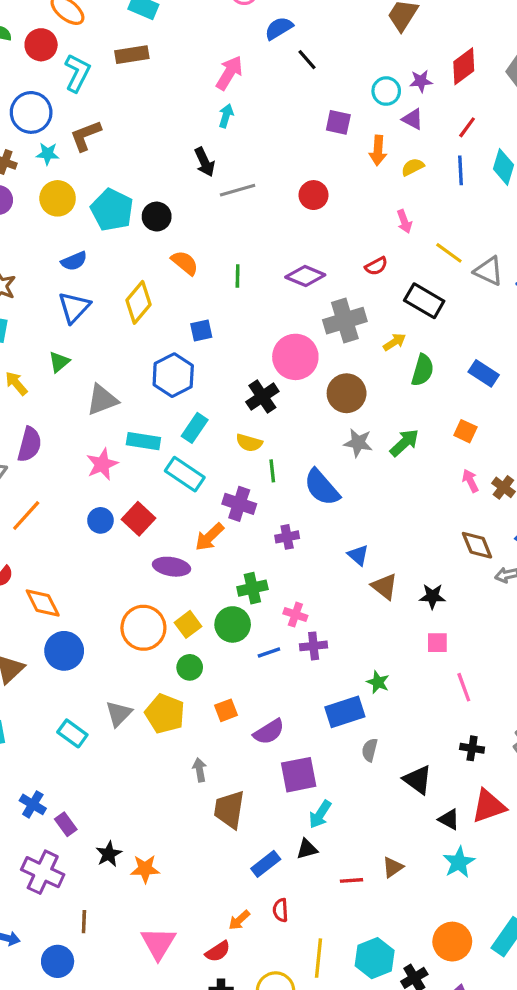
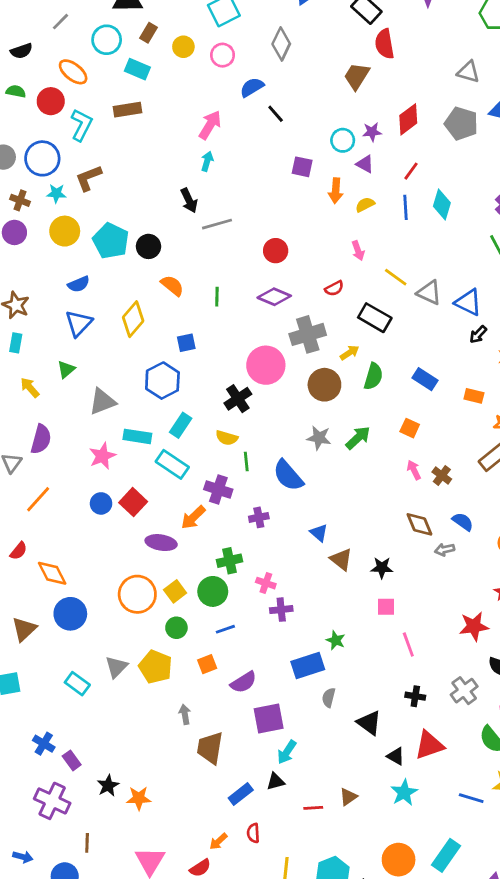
red circle: (314, 195) -> (276, 251), moved
brown circle: (347, 393) -> (324, 385), moved
blue line: (269, 653) -> (225, 629), moved

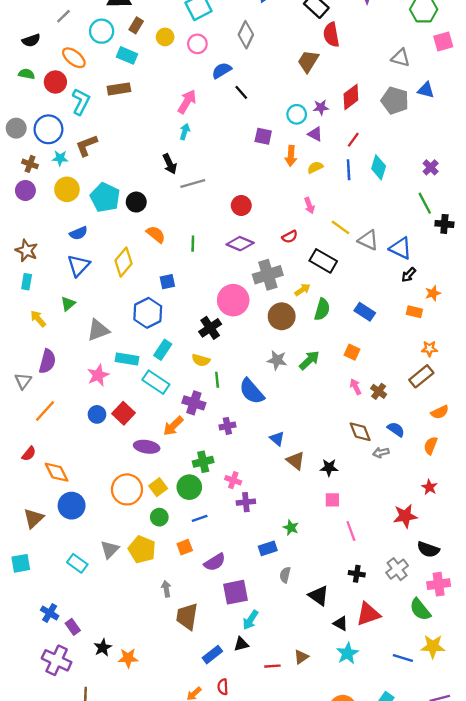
orange rectangle: (474, 396) -> (414, 312), moved
blue rectangle: (308, 665) -> (268, 548), size x0.7

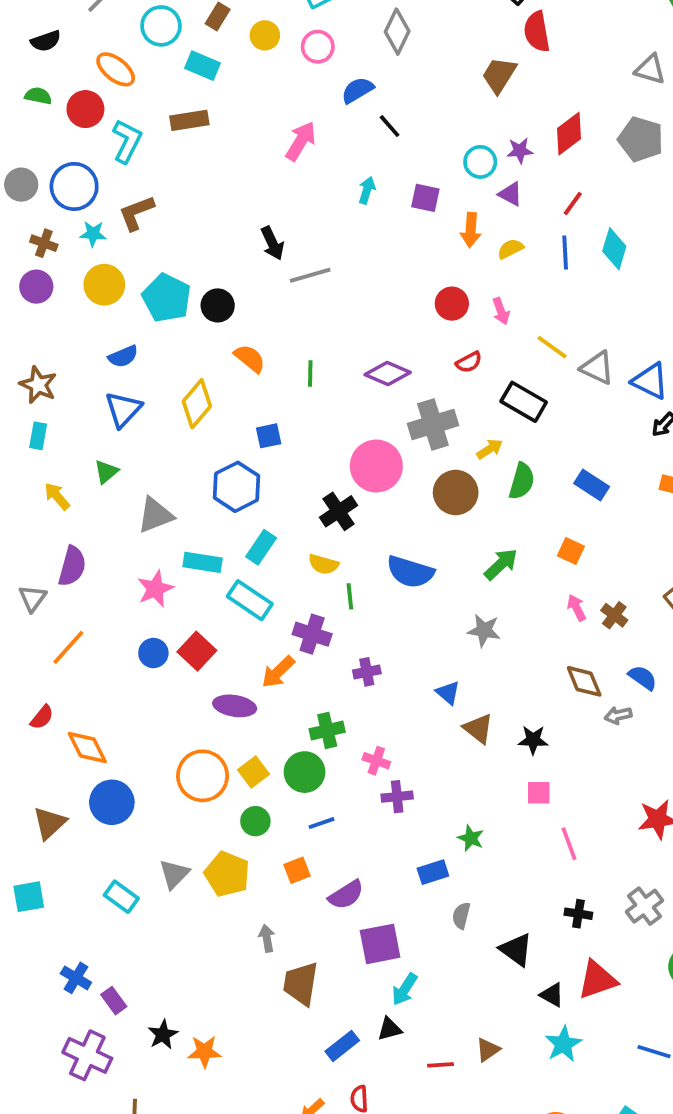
cyan arrow: (185, 132) -> (367, 190), moved
red circle: (241, 205) -> (452, 304), moved
gray star: (277, 360) -> (484, 630), moved
blue semicircle: (252, 391) -> (410, 572), moved, turned -32

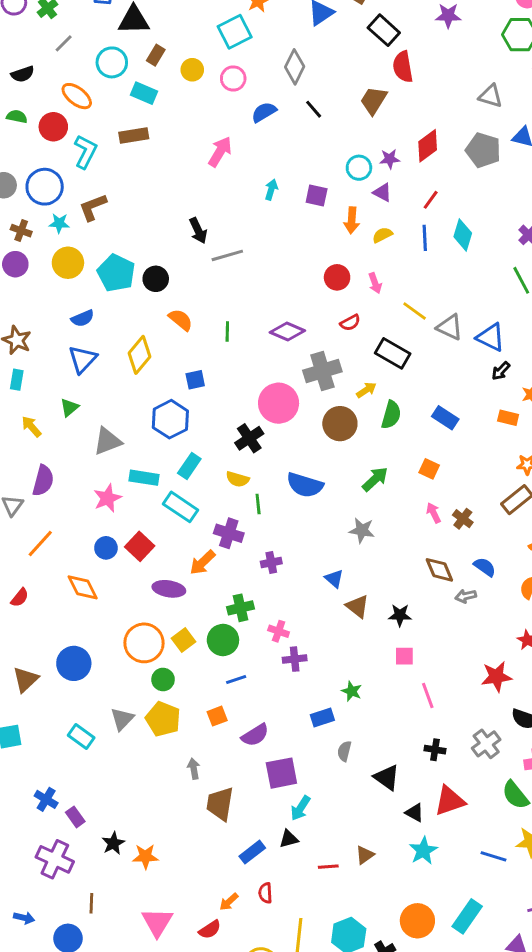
black line: (390, 126) -> (314, 109), moved
orange diamond: (87, 747) -> (83, 587), moved
green circle: (255, 821) -> (163, 679), moved

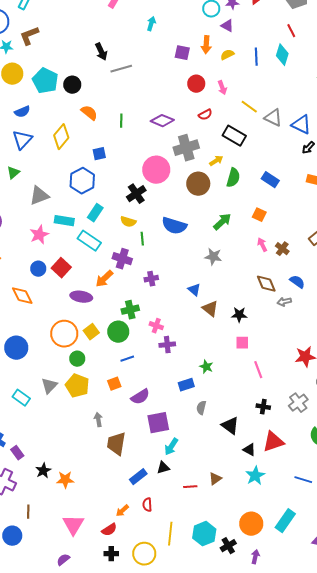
purple square: (317, 195) -> (182, 53), moved
red line: (431, 200) -> (291, 31), moved, turned -64

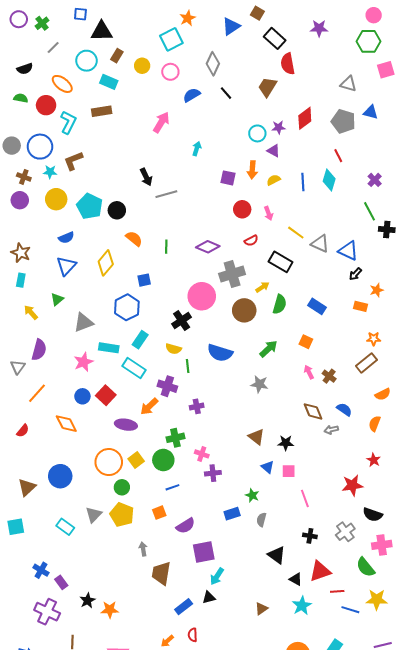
blue triangle: (194, 290) -> (267, 467), moved
gray semicircle: (201, 408) -> (261, 520), moved
red line: (190, 487) -> (337, 591), moved

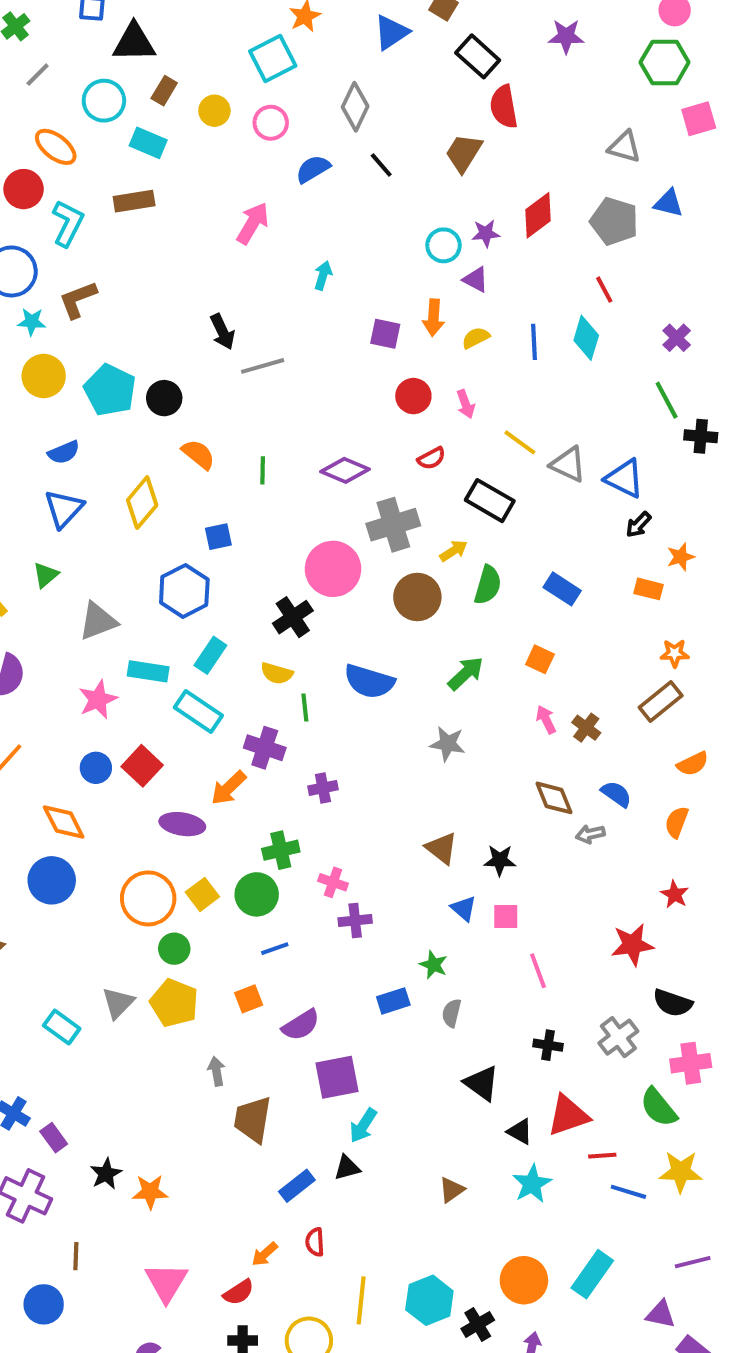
blue circle: (60, 476) -> (52, 880), moved

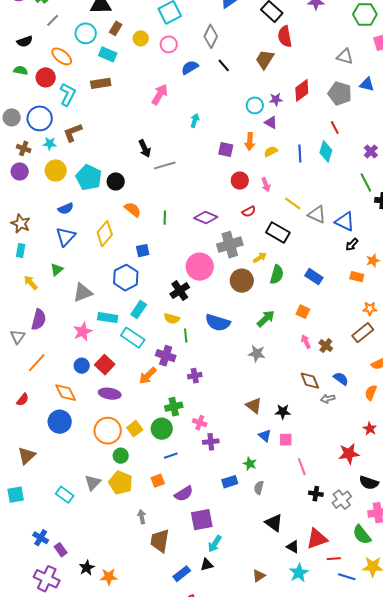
purple ellipse: (182, 824) -> (110, 394), moved
black cross: (548, 1045) -> (316, 494), moved

